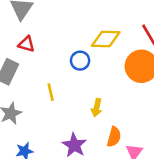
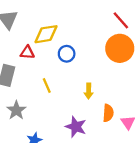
yellow diamond: (106, 39) -> (46, 34), moved
red triangle: (26, 44) -> (27, 52), moved

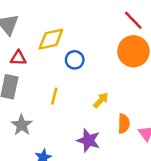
red triangle: (27, 52) -> (18, 58), moved
yellow line: (47, 86) -> (54, 96), turned 40
yellow arrow: (89, 91) -> (101, 100), turned -136

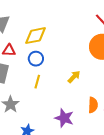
blue circle: (75, 60) -> (36, 59), moved
yellow arrow: (101, 100) -> (74, 77), moved

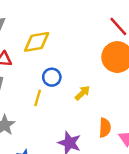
blue circle: (36, 59) -> (52, 77), moved

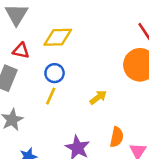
blue circle: (52, 77) -> (55, 73), moved

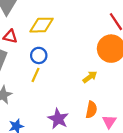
yellow arrow: (98, 97) -> (90, 77), moved

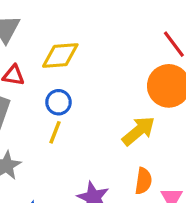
yellow arrow: (90, 77) -> (139, 131), size x1.5

